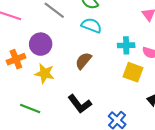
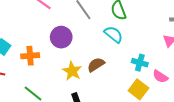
orange cross: (16, 59) -> (30, 56), moved
yellow star: (45, 73) -> (72, 71), moved

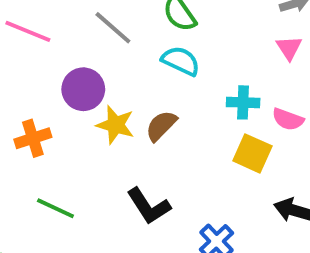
yellow star: (72, 71) -> (115, 125), moved

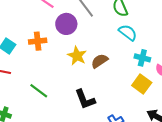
cyan semicircle: (181, 61) -> (128, 33), moved
purple circle: (83, 89) -> (66, 24), moved
orange cross: (33, 138) -> (38, 41), moved

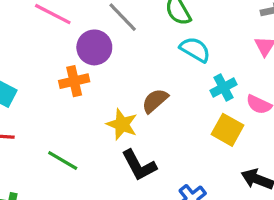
orange cross: (38, 41) -> (74, 81), moved
yellow star: (77, 56) -> (122, 124), moved
cyan cross: (142, 58) -> (223, 87), turned -35

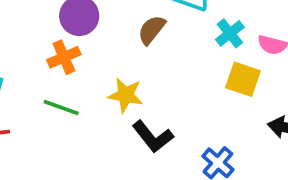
brown semicircle: (155, 101) -> (152, 30), moved
green line: (63, 161) -> (61, 108), moved

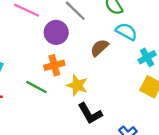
orange cross: (64, 57) -> (54, 65), moved

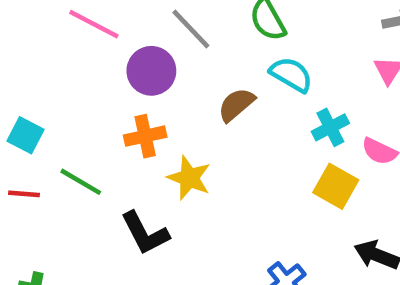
green line: (36, 87) -> (81, 182), moved
black L-shape: (90, 114) -> (145, 233), moved

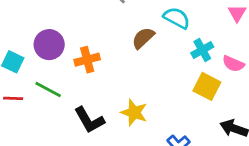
purple circle: (151, 71) -> (49, 45), moved
yellow star: (189, 178) -> (134, 113), moved

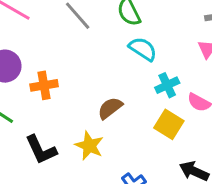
brown semicircle: (143, 38) -> (110, 108), moved

